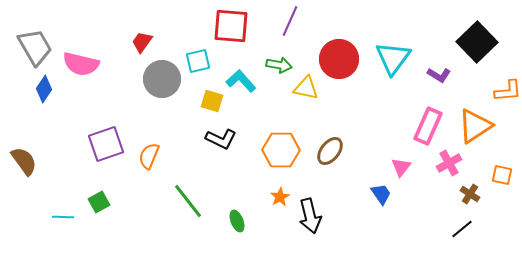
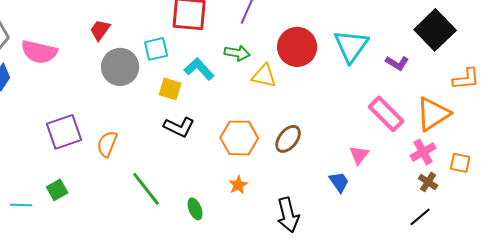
pink rectangle: (428, 126) -> (386, 114), turned -69
pink cross: (449, 163) -> (423, 152), moved
black arrow: (310, 216) -> (288, 215), moved

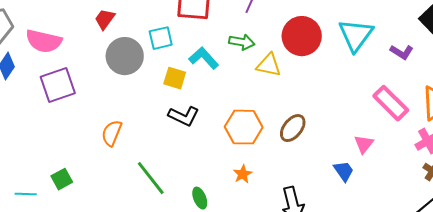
purple square: (64, 132) -> (58, 85), moved

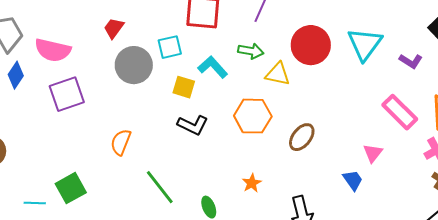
orange hexagon: (244, 127) -> (253, 116), moved
green square: (62, 179) -> (71, 188), size x1.4

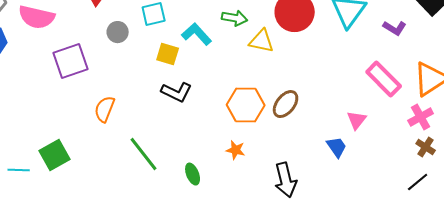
gray circle: (134, 65) -> (118, 32), size x0.6
purple square: (67, 94) -> (71, 61), moved
orange hexagon: (253, 116) -> (246, 105), moved
orange star: (252, 183) -> (236, 150), turned -30

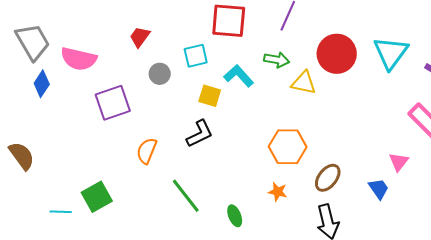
black L-shape: (177, 92) -> (200, 134), moved, turned -52
brown ellipse: (286, 104) -> (328, 178), moved

